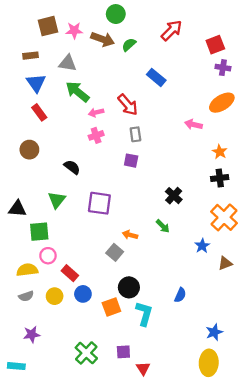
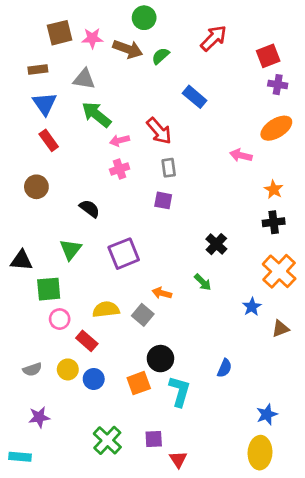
purple square: (99, 203) -> (124, 254), turned -30
yellow semicircle: (27, 270) -> (106, 309), moved
blue circle: (83, 294) -> (94, 379), moved

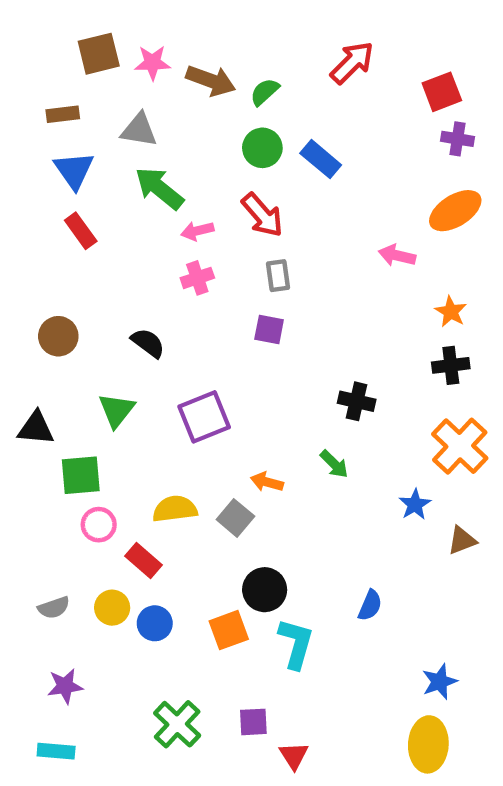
green circle: (144, 18) -> (262, 148), moved
brown circle: (36, 187) -> (58, 336), moved
black cross: (216, 244) -> (357, 401), turned -30
cyan rectangle: (20, 457) -> (56, 751), moved

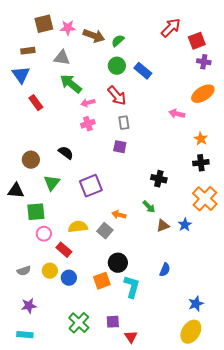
red arrow: (352, 63) -> (171, 28), moved
blue triangle: (74, 170) -> (21, 75), moved
brown circle: (58, 336) -> (31, 160), moved
brown triangle: (462, 540) -> (163, 226), moved
yellow ellipse: (428, 744) -> (191, 332), turned 30

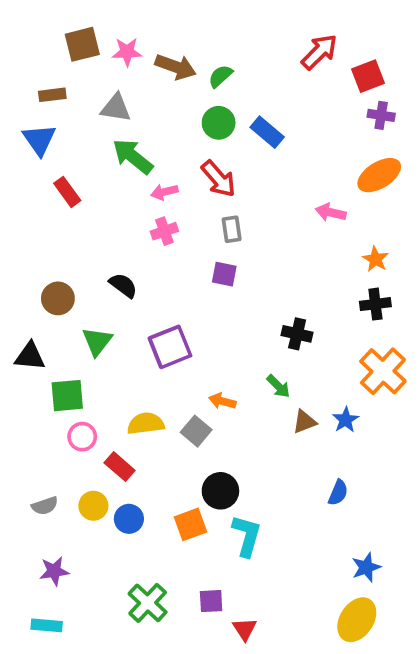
blue semicircle: (165, 270) -> (338, 493), moved

